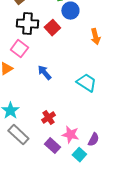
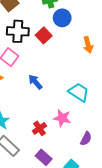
pink star: (70, 135) -> (62, 118), moved
purple semicircle: (93, 140) -> (86, 139), moved

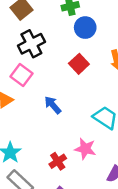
black cross: (18, 31) -> (31, 44), turned -30
red square: (44, 35) -> (79, 64), moved

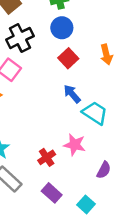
blue circle: (85, 28) -> (62, 28), moved
blue arrow: (53, 105) -> (72, 94), moved

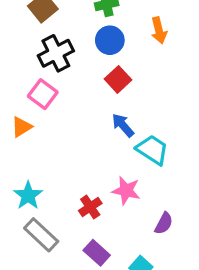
orange arrow: (106, 54) -> (159, 30), moved

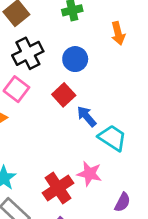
blue circle: (110, 40) -> (75, 59), moved
red square: (118, 79) -> (64, 95), moved
red cross: (90, 207) -> (58, 188), size x1.5

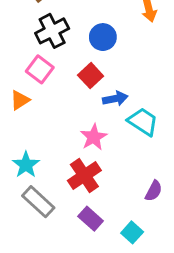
blue arrow: (87, 116) -> (115, 99), turned 120
pink star: (89, 174) -> (94, 137), moved, turned 30

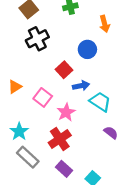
blue circle: (103, 37) -> (87, 49), moved
pink square: (40, 69) -> (43, 97), moved
purple semicircle: (154, 191) -> (111, 133), moved, turned -80

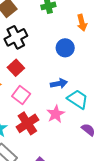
red square: (64, 70) -> (16, 68), moved
pink star: (66, 112) -> (56, 114), moved
red cross: (60, 139) -> (27, 123), moved

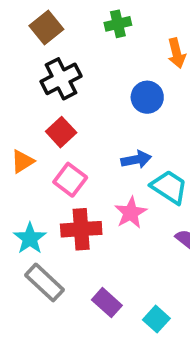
red cross: (27, 123) -> (81, 229), turned 30

